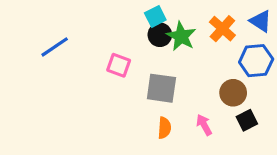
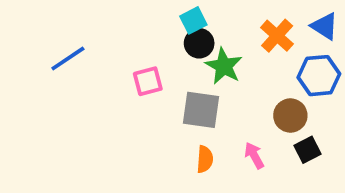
green star: (181, 36) -> (224, 66), moved
pink square: (119, 65) -> (148, 81), turned -35

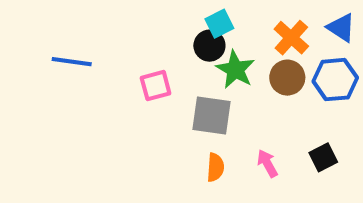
cyan square: (193, 20) -> (219, 24), moved
blue line: (68, 58) -> (72, 62), turned 42
brown circle: (290, 116) -> (287, 78), moved

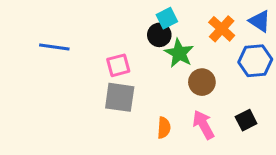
brown circle: (287, 78) -> (202, 82), moved
gray square: (211, 115) -> (120, 97), moved
pink arrow: (267, 163) -> (203, 125), size x1.4

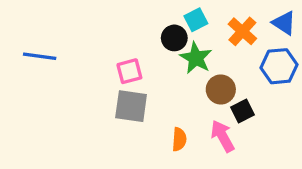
cyan square: (167, 18) -> (196, 20), moved
blue line: (54, 47) -> (40, 56), moved
black square: (246, 120) -> (242, 111), moved

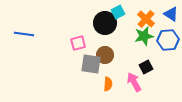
black circle: (174, 38) -> (105, 23), size x1.5
green star: (196, 58) -> (144, 36), moved, turned 30
brown circle: (221, 89) -> (105, 55), moved
gray square: (131, 106) -> (91, 64), moved

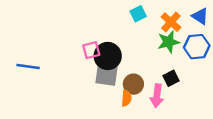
black circle: (105, 23) -> (108, 56), moved
blue line: (24, 34) -> (28, 67), moved
brown circle: (105, 55) -> (133, 84), moved
pink arrow: (134, 82) -> (157, 96), turned -144

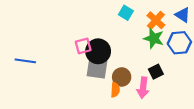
cyan square: (138, 14) -> (126, 13), turned -32
green star: (169, 42) -> (154, 38), turned 30

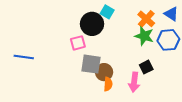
cyan square: (126, 13) -> (107, 12), moved
black circle: (98, 51) -> (92, 24), moved
brown circle: (122, 77) -> (104, 72), moved

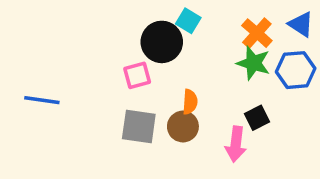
gray square: (91, 64) -> (139, 127), moved
orange semicircle: (108, 84) -> (190, 102), moved

